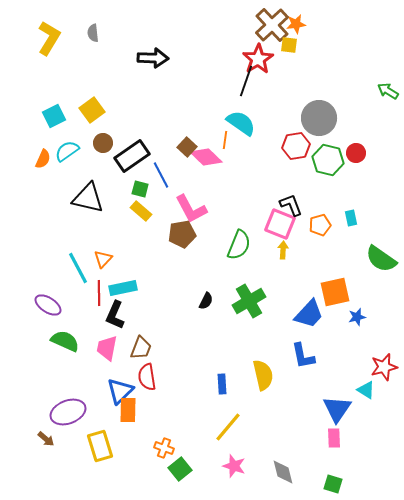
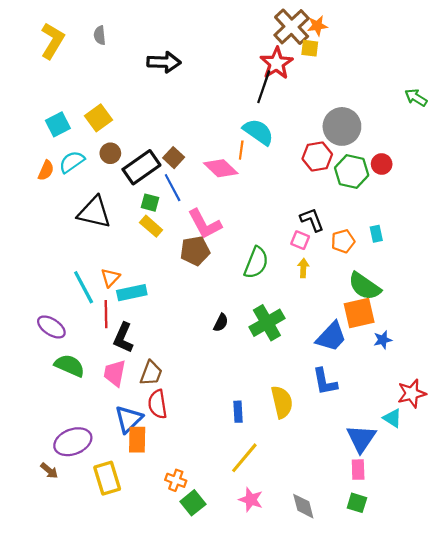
brown square: (187, 147) -> (174, 158), moved
pink square: (280, 224) -> (300, 240), size x0.6
green semicircle: (381, 259) -> (364, 286), moved
cyan rectangle: (123, 288) -> (132, 293), moved
green square: (333, 484) -> (357, 503), moved

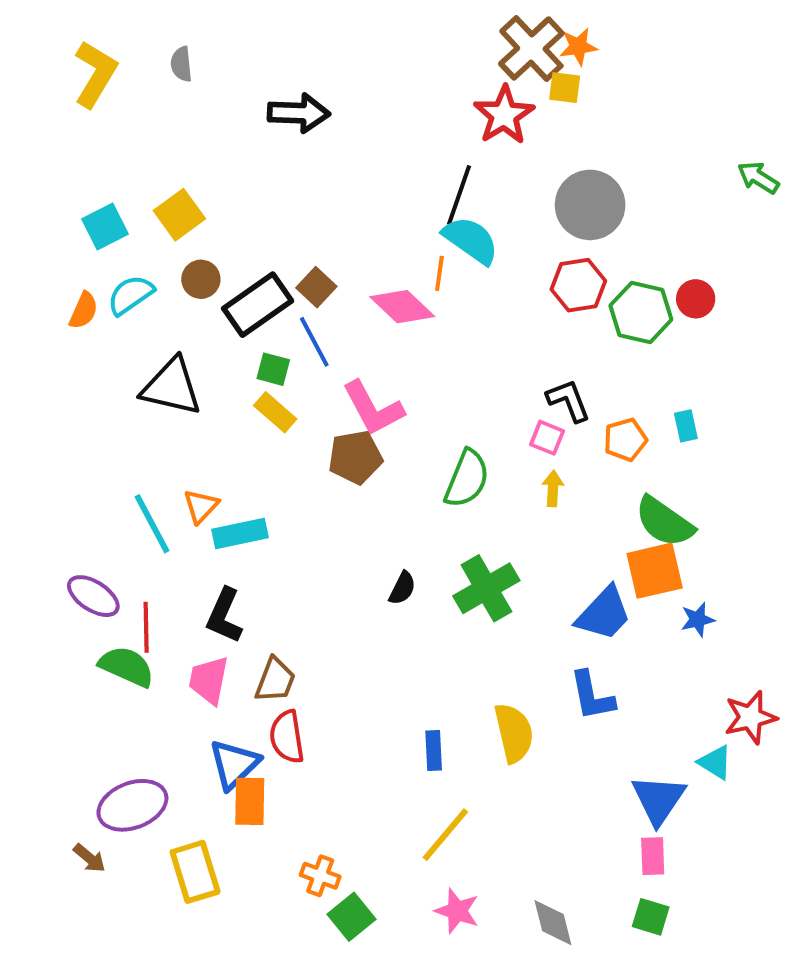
black line: (264, 87) -> (459, 195), moved
gray circle: (342, 126) -> (590, 205), moved
red line: (106, 314) -> (146, 627), moved

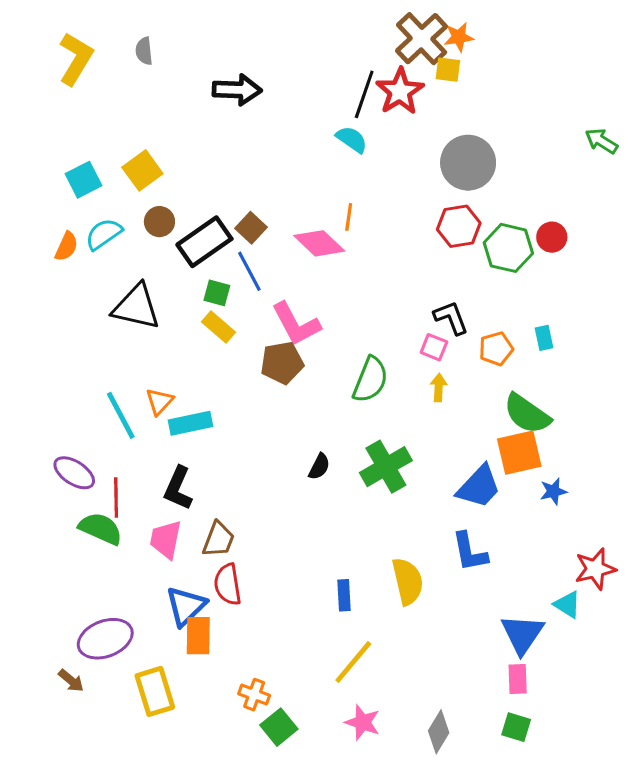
black line: (459, 195) -> (364, 94), moved
cyan semicircle: (471, 240) -> (352, 139), moved, size x0.7
gray diamond: (553, 923) -> (439, 732), turned 45

